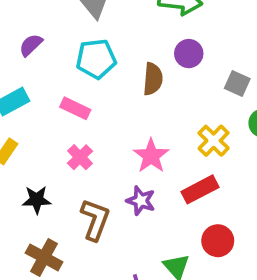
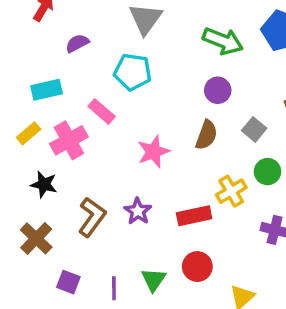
brown semicircle: (153, 79) -> (206, 135), moved
yellow cross: (214, 141) -> (231, 191), moved
pink star: (151, 156) -> (153, 152), moved
pink cross: (80, 157) -> (69, 140), moved, size x1.5

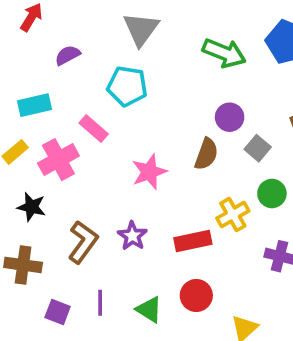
purple circle: (218, 90) -> (230, 117), moved
brown cross: (36, 238) -> (23, 265), turned -36
green triangle: (154, 280) -> (149, 310), turned -32
purple line: (114, 288) -> (100, 303), moved

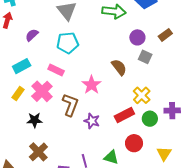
purple circle: (230, 117) -> (137, 37), moved
brown semicircle: (206, 154) -> (119, 67), turned -42
green circle: (272, 193) -> (150, 119), moved
brown L-shape: (83, 242) -> (70, 105), moved
brown cross: (23, 265) -> (38, 152), turned -36

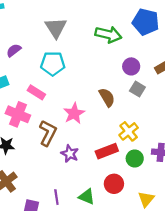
pink cross: (42, 91) -> (18, 114), turned -30

